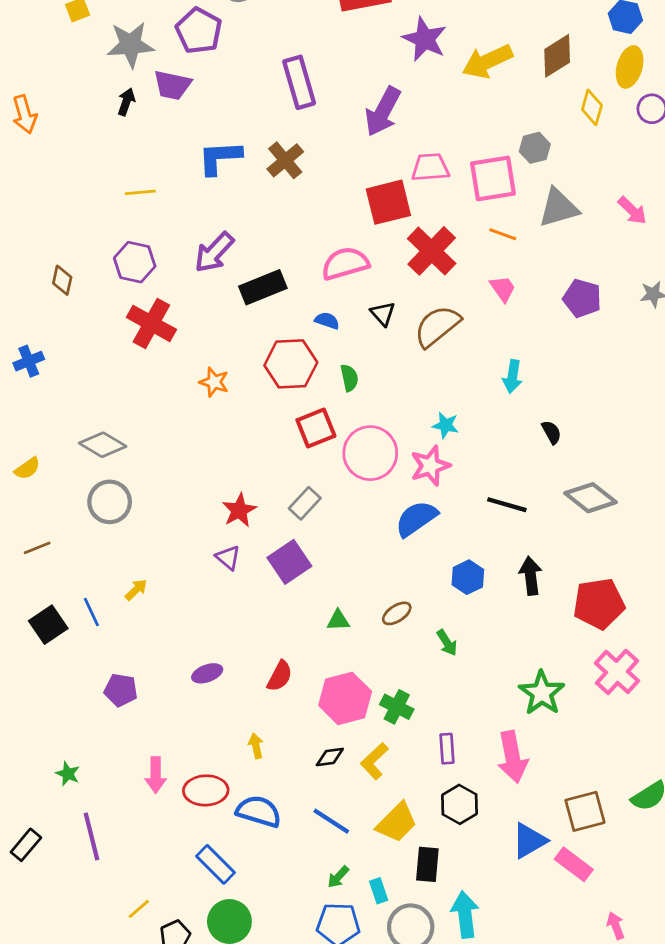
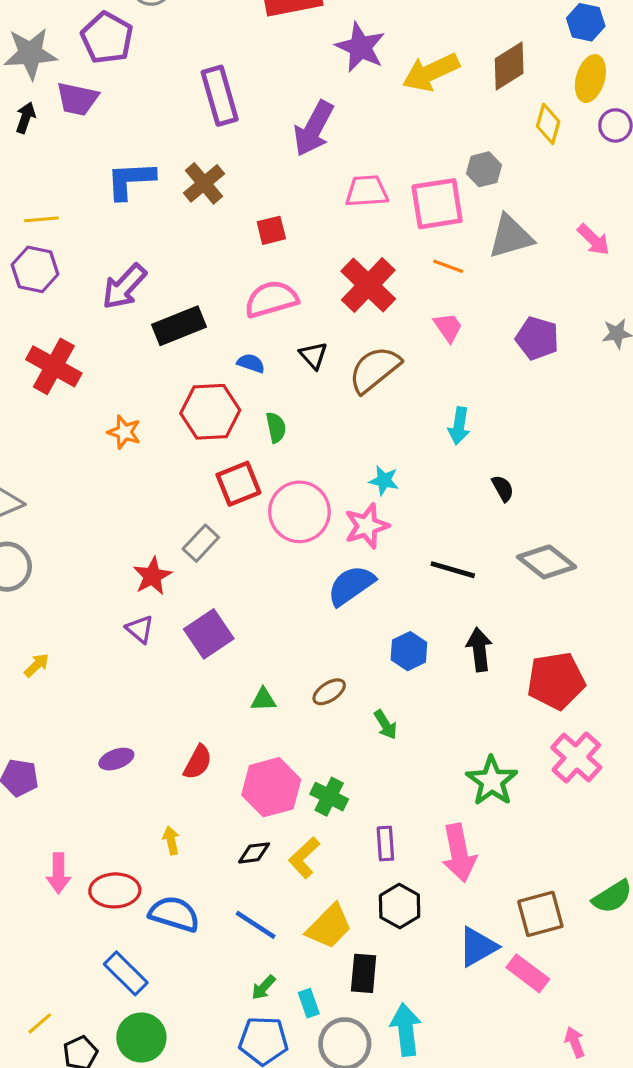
red square: (388, 202) -> (271, 230), moved, size x0.6
purple hexagon: (135, 262) -> (35, 269), moved
gray rectangle: (305, 503) -> (201, 543), moved

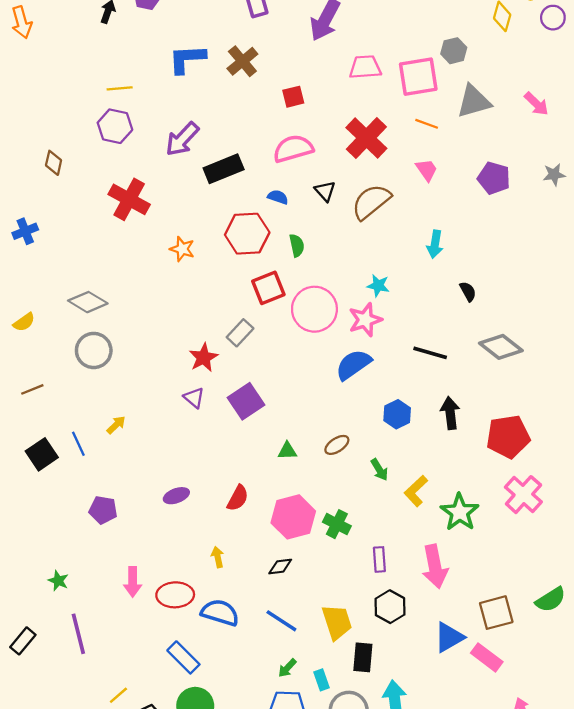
yellow L-shape: (304, 858) -> (416, 491), moved
yellow trapezoid: (329, 926) -> (337, 622), turned -63

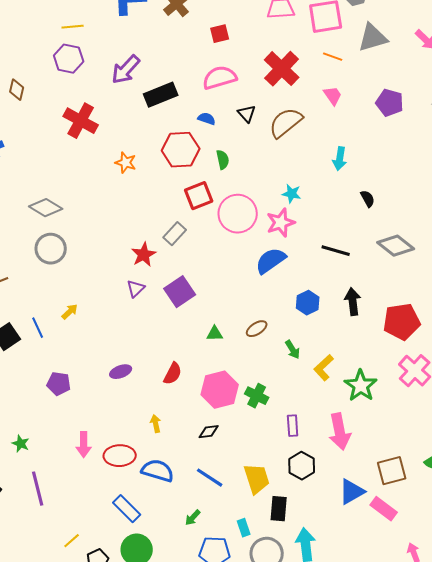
purple triangle: (194, 398) -> (136, 289), turned 36
green arrow: (287, 668) -> (193, 518), moved

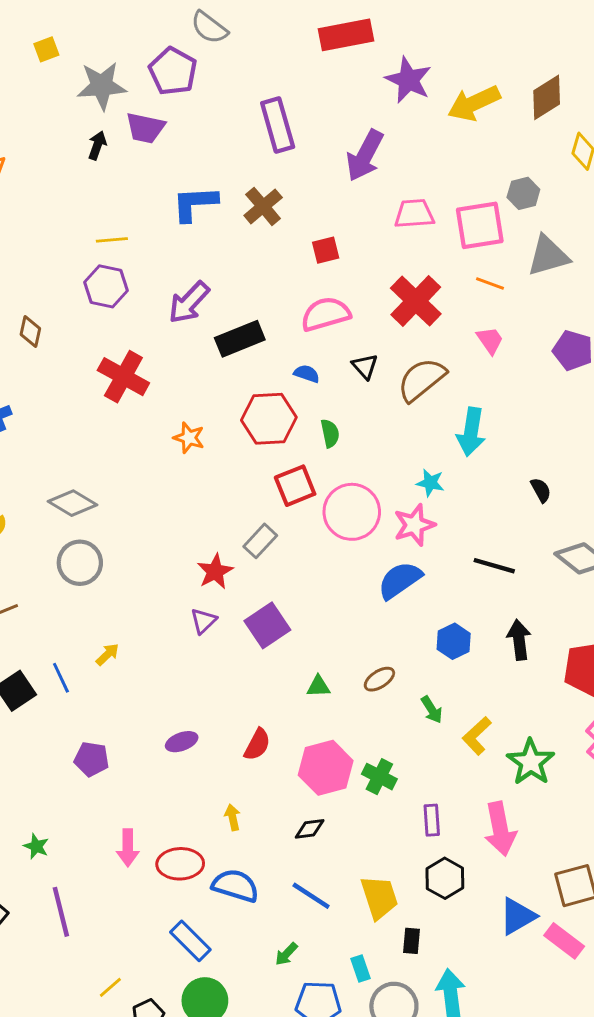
cyan arrow: (340, 159) -> (471, 432), moved, size x1.4
black rectangle: (279, 509) -> (411, 941), size x0.7

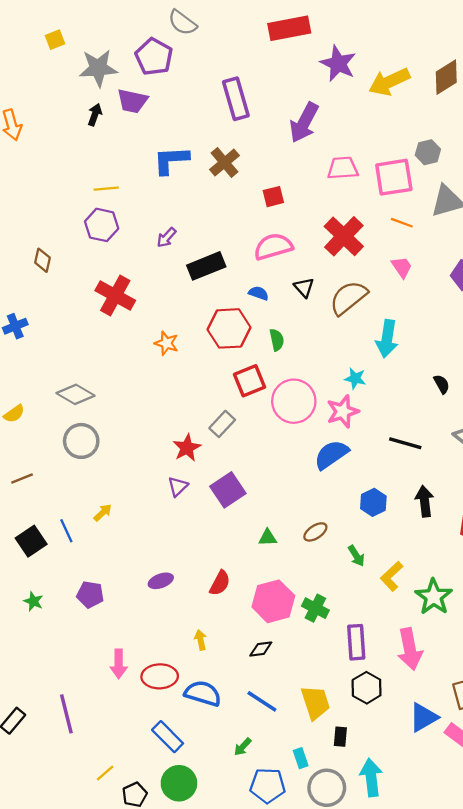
purple arrow: (189, 302) -> (166, 237), size x0.6
purple rectangle: (432, 820) -> (356, 642), size x1.4
green star: (36, 846) -> (33, 601), moved

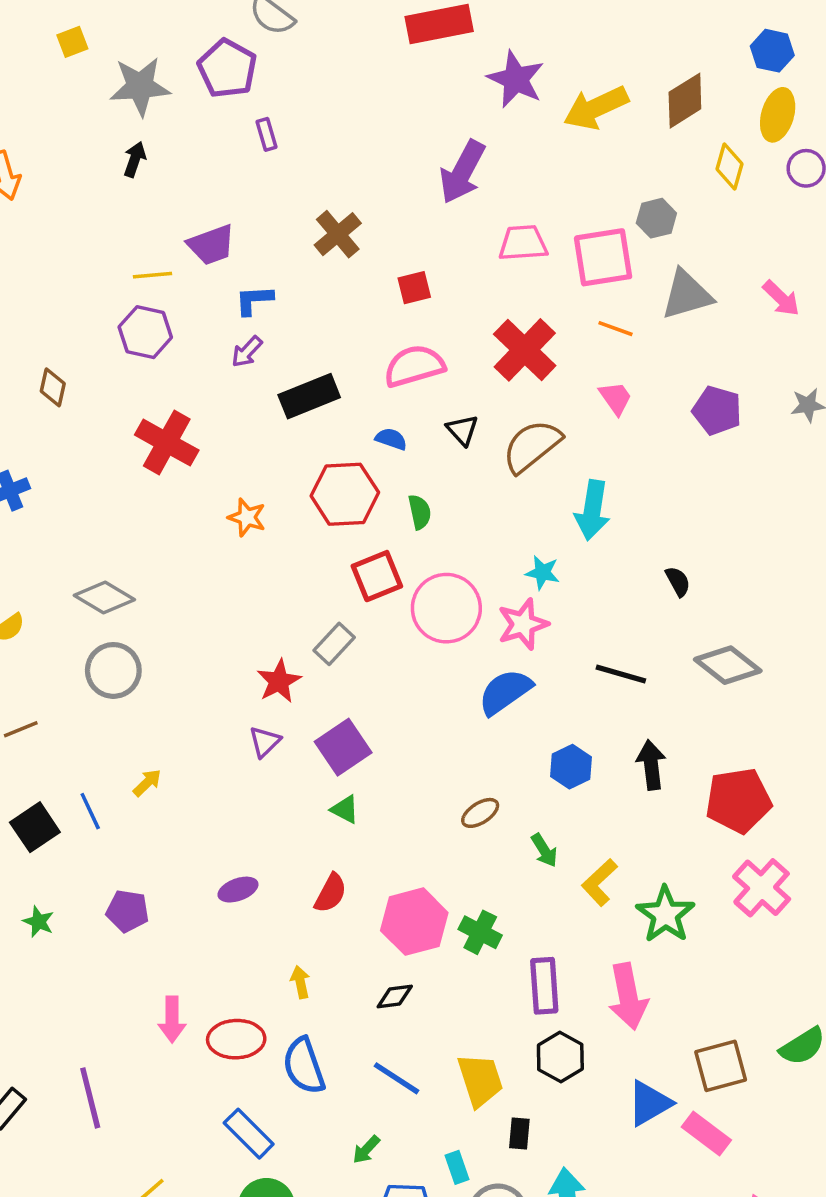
purple rectangle: (236, 99) -> (266, 134), moved, size x0.5
purple trapezoid: (132, 101) -> (211, 245), moved, turned -32
blue L-shape: (171, 160) -> (254, 300), moved, size x0.7
green triangle: (268, 538) -> (345, 809), moved, turned 30
blue semicircle: (203, 693) -> (304, 1066), turned -126

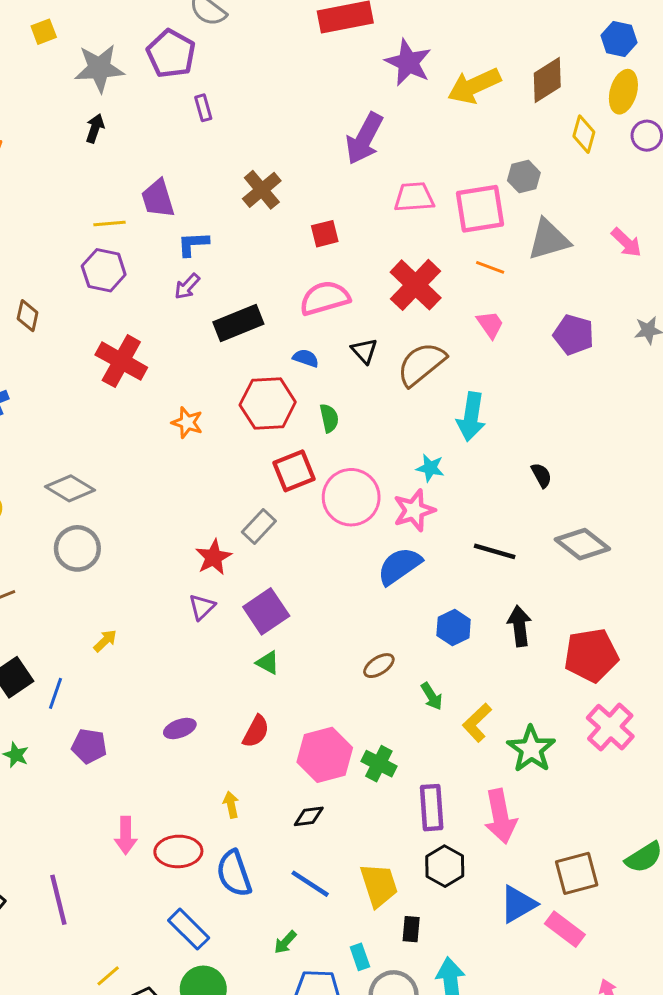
purple trapezoid: (211, 245) -> (158, 199), turned 93
blue line: (90, 811) -> (55, 693), moved, turned 44

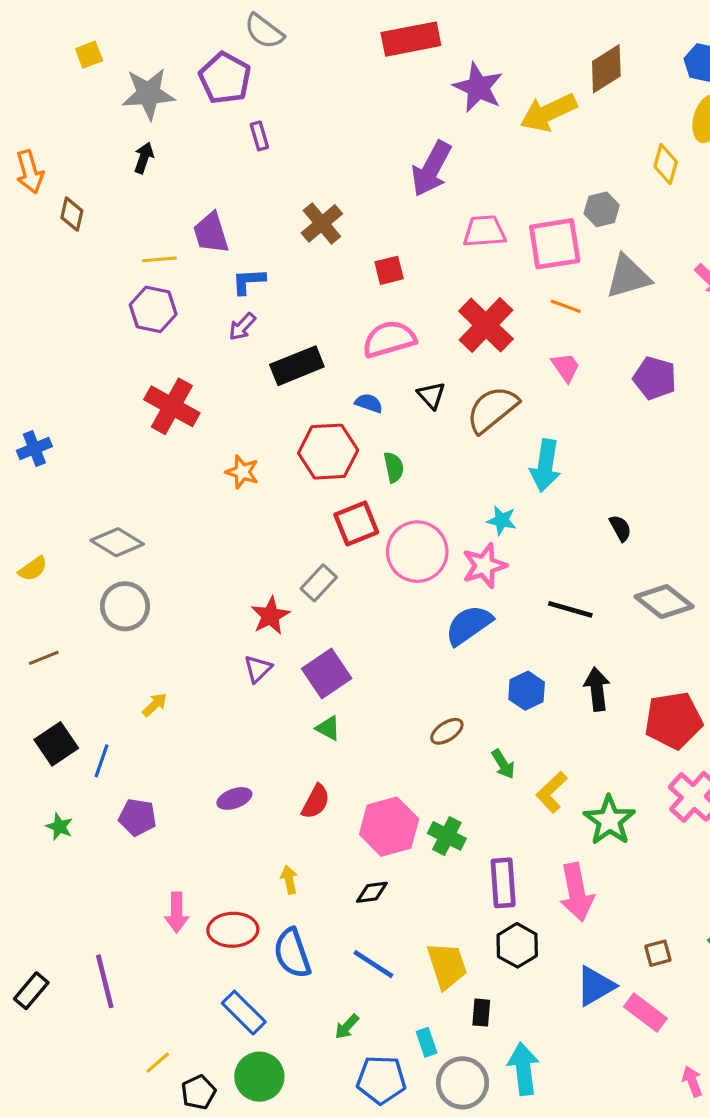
brown diamond: (547, 80) -> (606, 69), moved
brown diamond: (28, 316) -> (72, 214), moved
brown square: (577, 873) -> (658, 953), size x0.6

